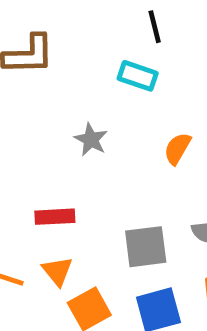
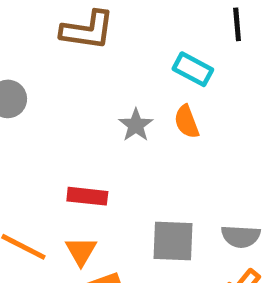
black line: (155, 27) -> (237, 24), moved
orange semicircle: (177, 149) -> (187, 122), moved, turned -60

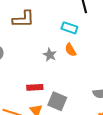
gray square: (173, 241) -> (57, 101), moved, turned 30

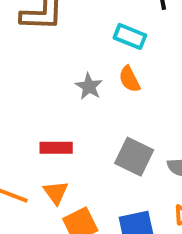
gray square: (57, 101) -> (134, 157), moved

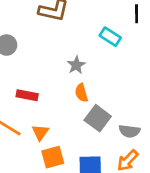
orange semicircle: (129, 79) -> (81, 93), moved
red rectangle: (56, 148) -> (27, 95), moved

